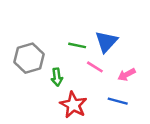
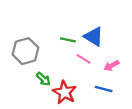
blue triangle: (106, 42) -> (94, 37), turned -40
green arrow: (57, 77) -> (43, 79), moved, turned -40

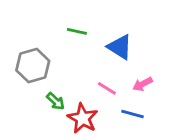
green line: (68, 40) -> (77, 31), moved
pink line: (84, 59) -> (107, 88), moved

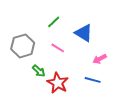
green line: (77, 31) -> (54, 22), turned -56
pink line: (107, 88) -> (58, 48), moved

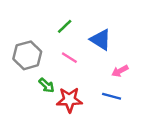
red star: (58, 83) -> (69, 100), turned -30

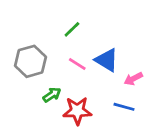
blue triangle: (101, 40) -> (107, 60), moved
green arrow: (47, 85) -> (52, 95), turned -77

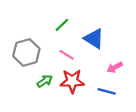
blue triangle: (107, 60) -> (94, 39), moved
red star: (77, 111) -> (72, 81), moved

